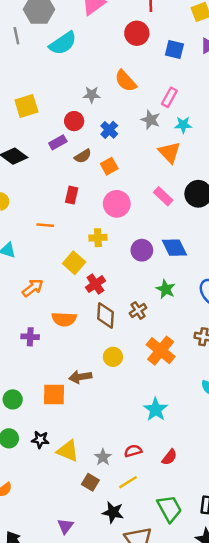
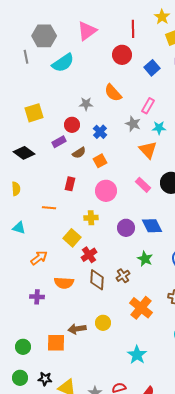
blue square: (174, 50) -> (152, 68), turned 35
yellow circle: (113, 357) -> (103, 323), moved

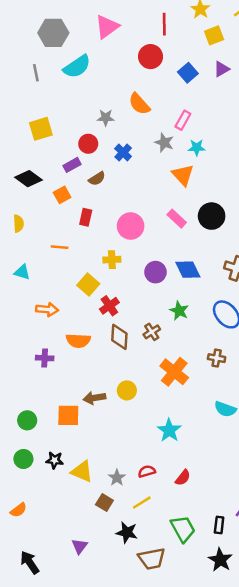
gray line: (26, 57) -> (36, 73), moved
orange square: (100, 161) -> (62, 195), moved
orange arrow: (39, 258) -> (47, 309), turned 42

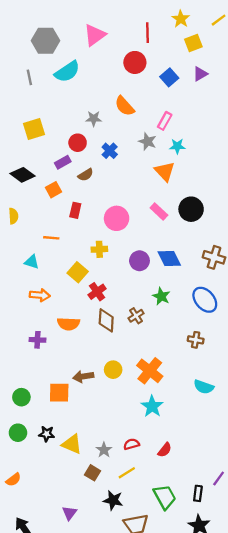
cyan triangle: (22, 272) -> (32, 262), moved
orange cross: (174, 372) -> (150, 371), moved

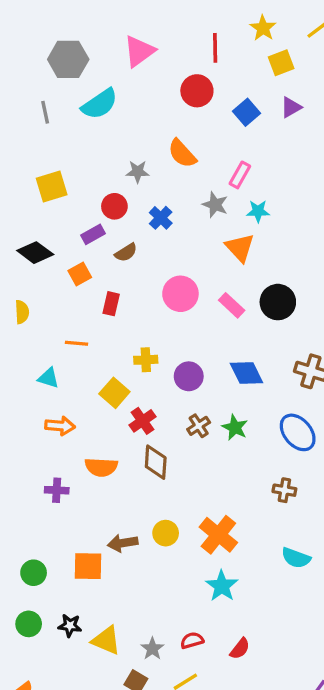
pink circle: (117, 218) -> (180, 294), moved
purple circle: (139, 261) -> (189, 376), moved
brown cross: (136, 316) -> (199, 426), moved

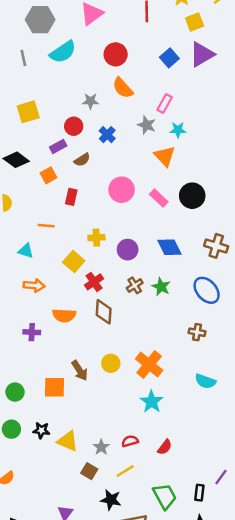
red circle: (197, 91) -> (116, 54), moved
purple triangle: (291, 107) -> (202, 54), size x1.6
brown arrow: (123, 543) -> (80, 370), turned -114

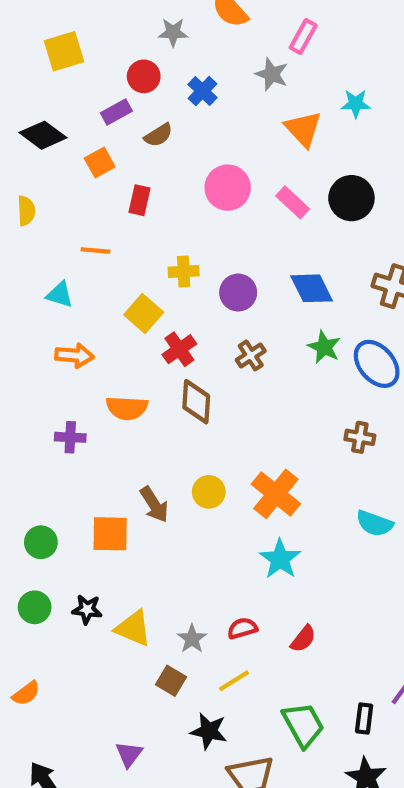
cyan star: (178, 130) -> (356, 104), moved
green star: (161, 287) -> (324, 347), moved

